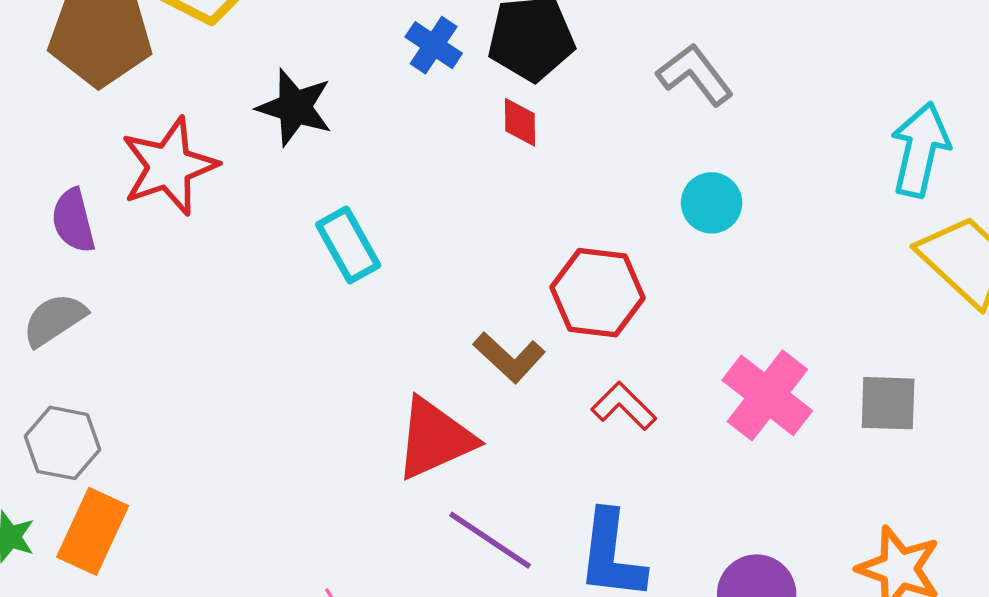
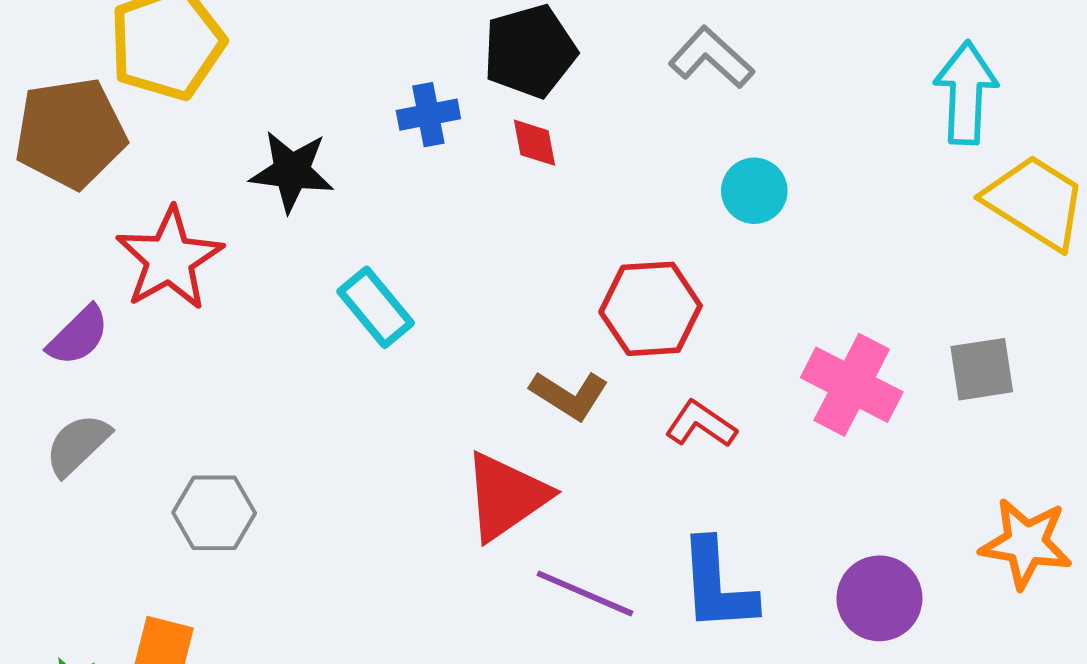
blue cross: (434, 45) -> (428, 115), moved, turned -34
purple semicircle: (73, 221) -> (78, 336), turned -110
gray hexagon: (63, 443) -> (214, 513), moved

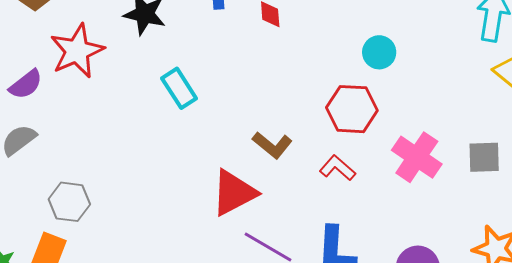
red hexagon: (651, 309) -> (352, 109), moved
gray hexagon: (214, 513) -> (69, 202), moved

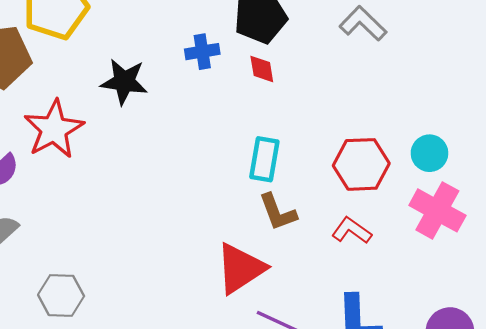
cyan circle: (379, 52) -> (429, 153), moved
cyan rectangle: (179, 88) -> (264, 159), moved, turned 48
brown L-shape: (272, 145) -> (278, 212), turned 36

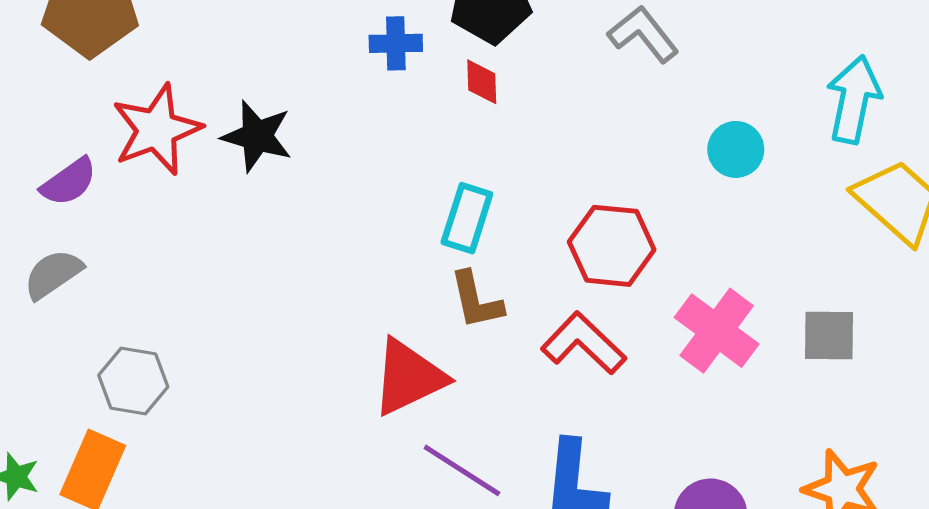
black star: (124, 82) -> (257, 136), moved
cyan circle: (429, 153) -> (736, 149), moved
red L-shape: (352, 231) -> (583, 343), size x1.4

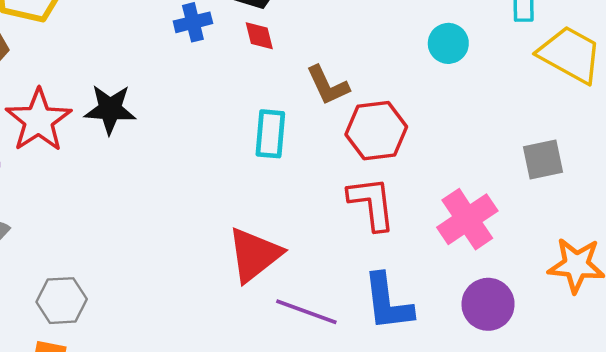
brown L-shape: (476, 300) -> (328, 85), moved
pink cross: (717, 331) -> (467, 219), moved, turned 32
red L-shape: (583, 343) -> (372, 203), turned 52

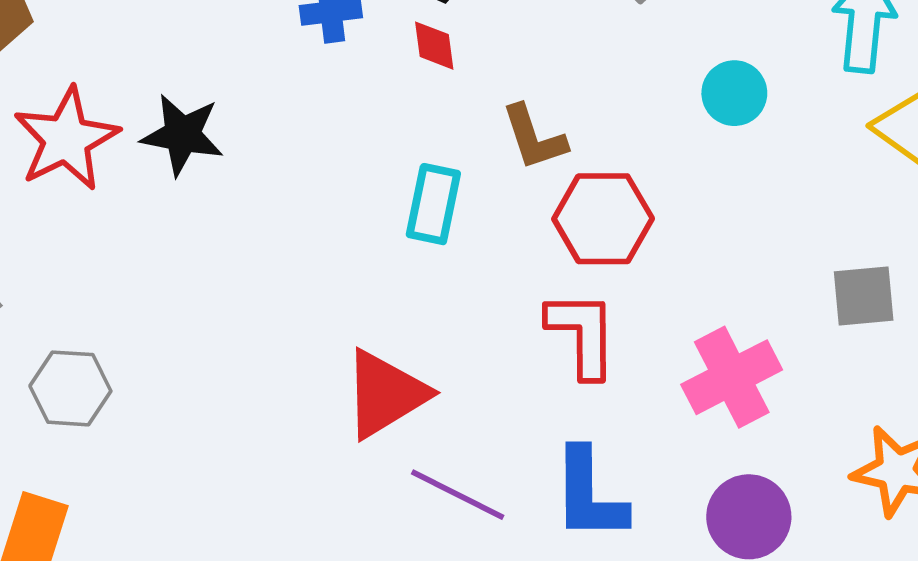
gray hexagon: (62, 301) -> (70, 388), moved

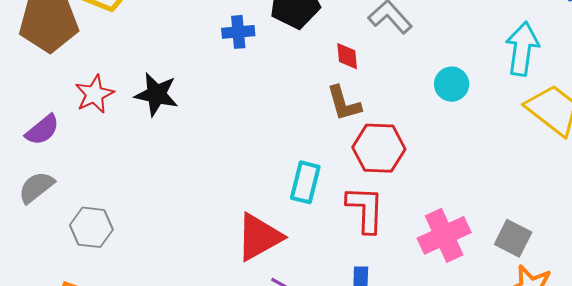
red diamond: (434, 46) -> (347, 56), moved
red star: (66, 139) -> (94, 94), size x0.7
cyan rectangle: (433, 204) -> (305, 182), moved
gray square: (864, 296) -> (513, 238), moved, turned 30

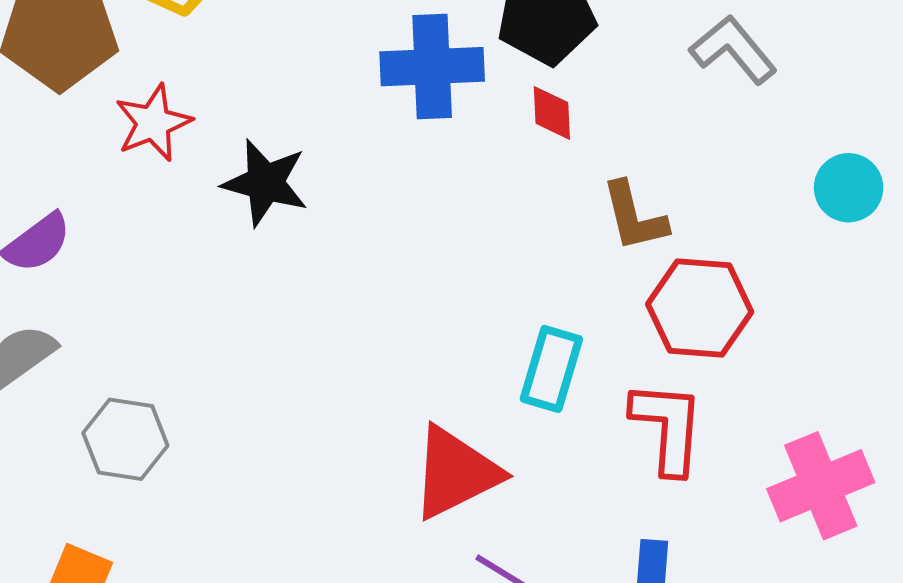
blue cross: (238, 32) -> (432, 67), size x1.6
red diamond: (347, 56) -> (552, 113), moved
red star: (94, 94) -> (153, 123), moved

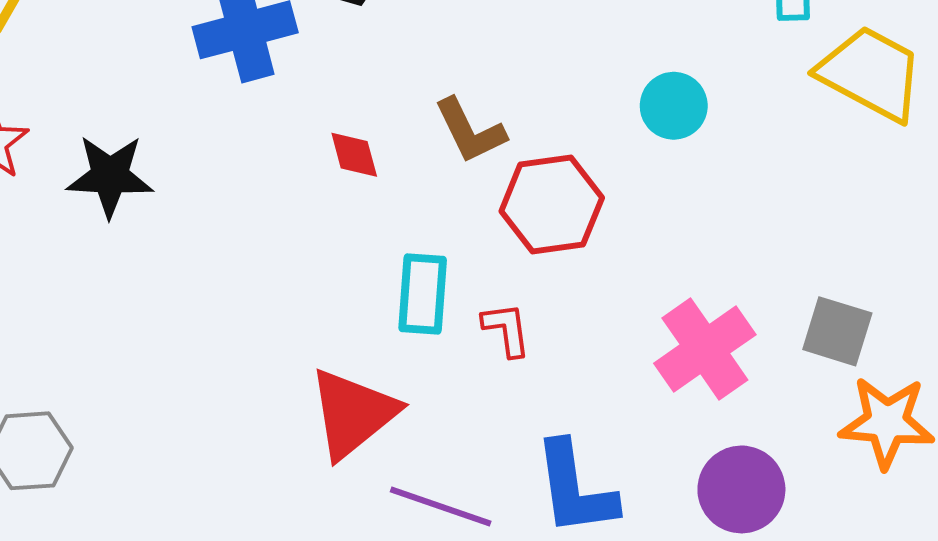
red diamond: (552, 113) -> (354, 155), moved
cyan circle: (849, 188) -> (674, 106), moved
red L-shape: (668, 427) -> (506, 329), moved, size x0.6

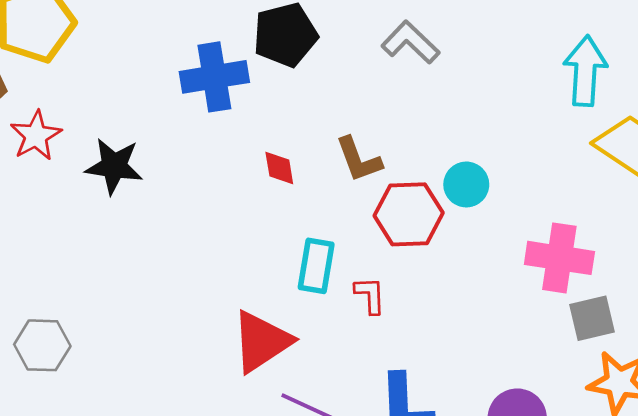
cyan circle: (674, 106) -> (466, 184), moved
gray square: (837, 331) -> (592, 318), turned -36
pink cross: (705, 349) -> (559, 258), moved, turned 38

